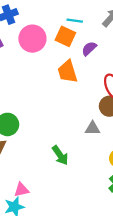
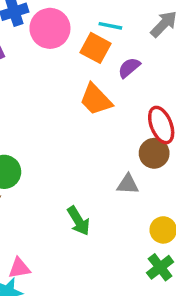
pink circle: (32, 39) -> (50, 28), moved
orange trapezoid: (67, 72) -> (96, 99), turned -30

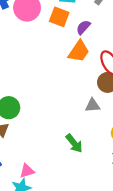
orange trapezoid: (96, 99) -> (79, 51), moved, turned -95
green arrow: (79, 221) -> (74, 143), moved

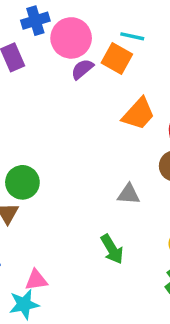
purple semicircle: (83, 27) -> (82, 69), moved
gray triangle: (93, 105) -> (129, 194), moved

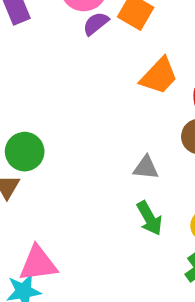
green arrow: (112, 249) -> (149, 218), moved
pink triangle: (36, 280) -> (38, 264), size x1.5

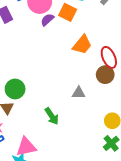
green arrow: (149, 218) -> (52, 116), moved

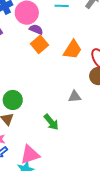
orange square: (68, 12) -> (39, 44), moved, turned 30
purple semicircle: (47, 20) -> (36, 29), turned 72

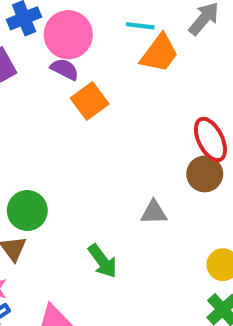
purple semicircle: (36, 29) -> (65, 69), moved
orange trapezoid: (73, 50) -> (159, 53), moved

